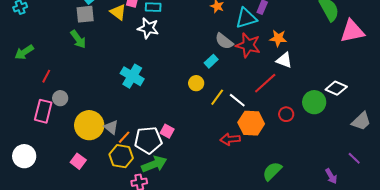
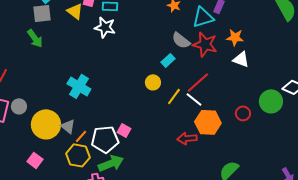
cyan cross: (132, 76) -> (79, 86), moved
red line: (265, 83) -> (198, 82), moved
gray circle: (60, 98) -> (19, 106), moved

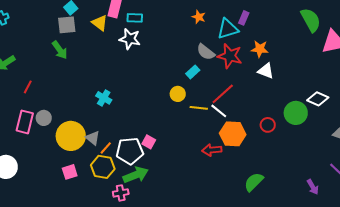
cyan cross: (79, 86) -> (104, 98), size x0.7
yellow line: (174, 96) -> (199, 108), turned 60
pink square: (35, 160) -> (70, 172), moved, turned 35

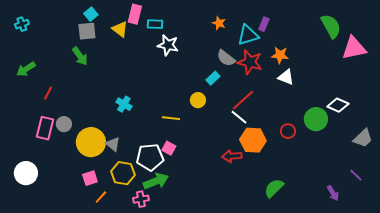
white star: (130, 39) -> (168, 45), moved
yellow line: (199, 108) -> (171, 118), moved
orange line: (106, 148) -> (101, 197), moved

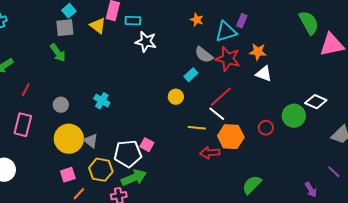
yellow line: (171, 118) -> (197, 128), moved
gray circle: (64, 124) -> (61, 105), moved

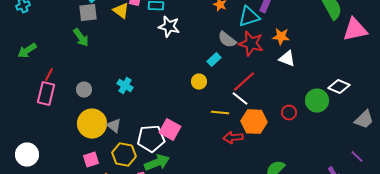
pink rectangle: (23, 125) -> (46, 94), moved
pink square: (147, 145) -> (170, 130), size x1.5

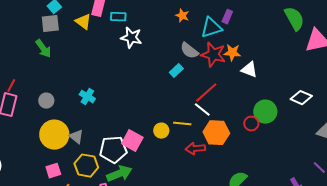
orange star: (281, 37) -> (232, 53), moved
yellow circle: (199, 82) -> (161, 131), moved
green circle: (317, 101) -> (265, 112), moved

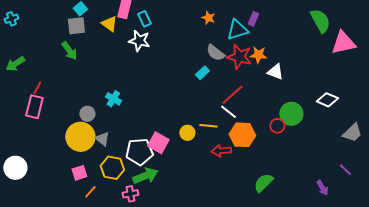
cyan rectangle: (118, 17) -> (144, 19), turned 63
white star: (131, 38) -> (139, 41), moved
gray circle: (46, 101) -> (87, 114), moved

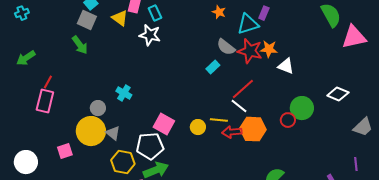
gray square: (76, 26) -> (87, 20), turned 30
pink square: (158, 143) -> (164, 124), moved
red arrow: (221, 151) -> (232, 132), moved
purple line: (345, 170) -> (356, 164), turned 40
pink square: (79, 173) -> (65, 151), moved

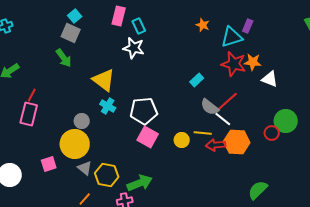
yellow triangle: (120, 18) -> (104, 80), moved, size x1.4
gray semicircle: (226, 47) -> (210, 107), moved
gray triangle: (113, 133) -> (85, 168), moved
white pentagon: (150, 146) -> (144, 111), moved

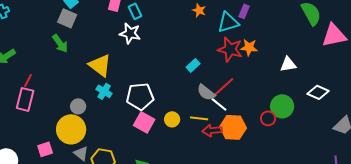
white triangle: (270, 79) -> (288, 64), moved, turned -30
yellow circle: (182, 140) -> (172, 119), moved

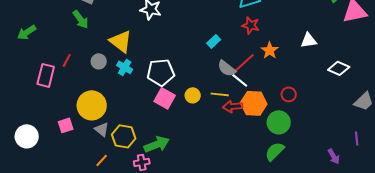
orange star: (249, 47) -> (270, 50), moved, turned 30
red star: (230, 49) -> (251, 25), size x0.7
red line: (28, 80) -> (67, 60), moved
gray circle: (78, 106) -> (99, 61), moved
green circle: (282, 106) -> (279, 122), moved

